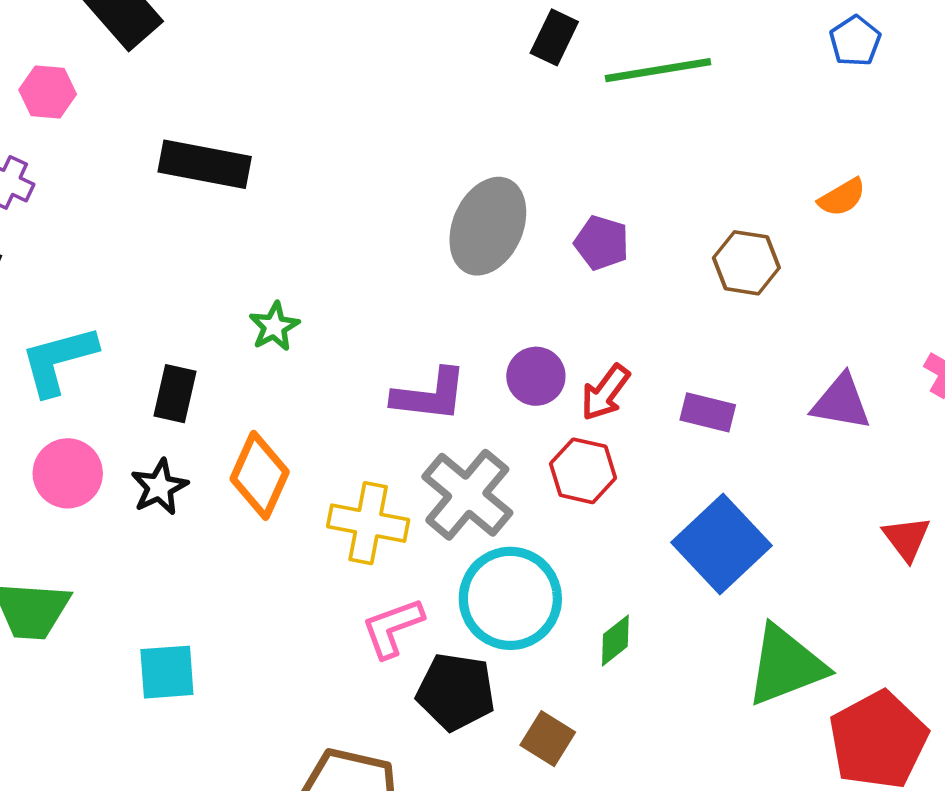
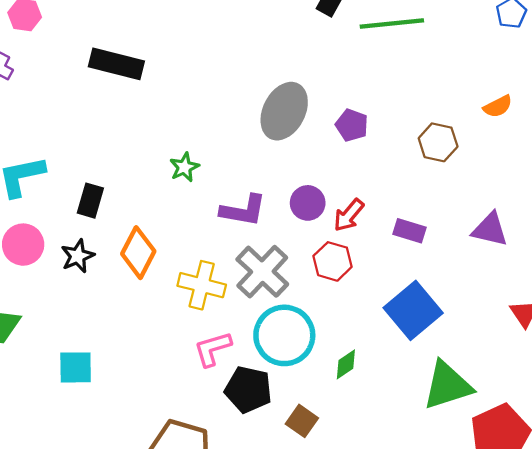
green star: (274, 327) -> (184, 167), moved

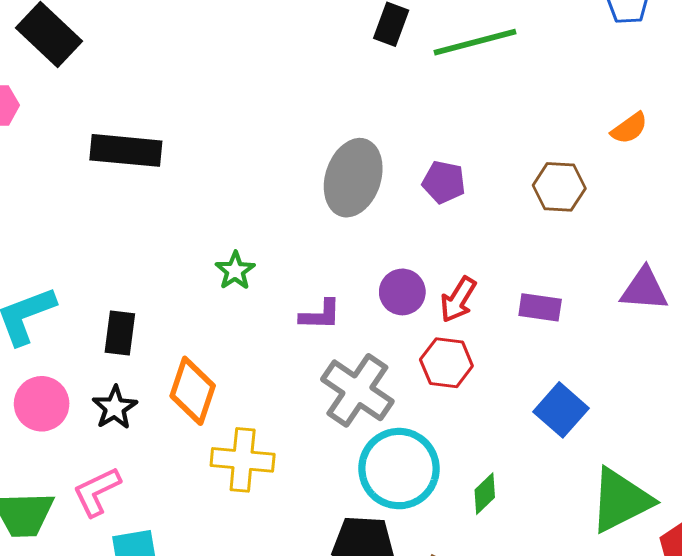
purple L-shape: (243, 210) -> (320, 315), size x0.7
yellow cross: (202, 285) -> (243, 460), moved
blue square: (413, 310) -> (561, 410), size x0.7
pink L-shape: (213, 349) -> (97, 492), moved

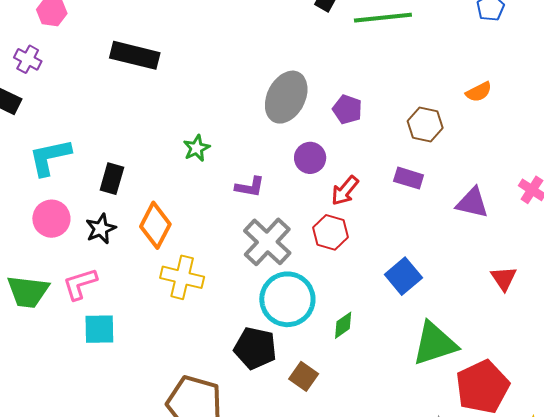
purple circle: (402, 292) -> (310, 158), moved
purple rectangle: (540, 307) -> (409, 178), moved

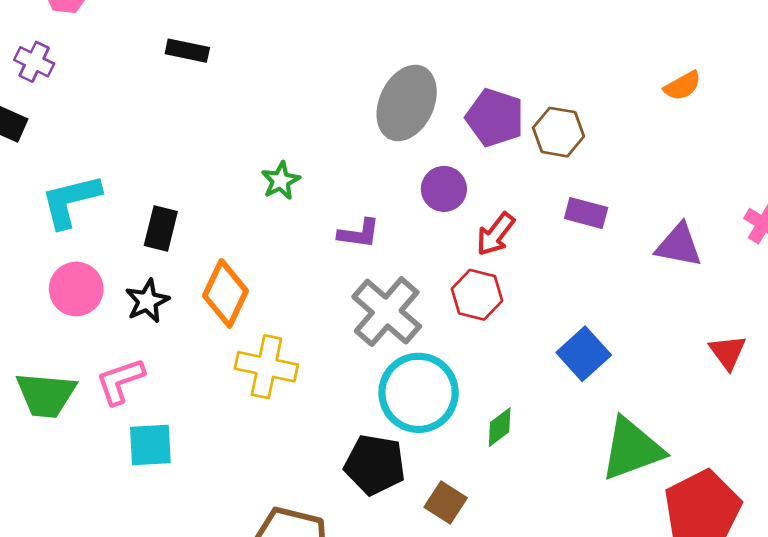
black rectangle: (135, 55) -> (187, 51), size x0.6
purple pentagon: (347, 109) -> (495, 118), size x1.4
brown hexagon: (425, 125) -> (559, 132), moved

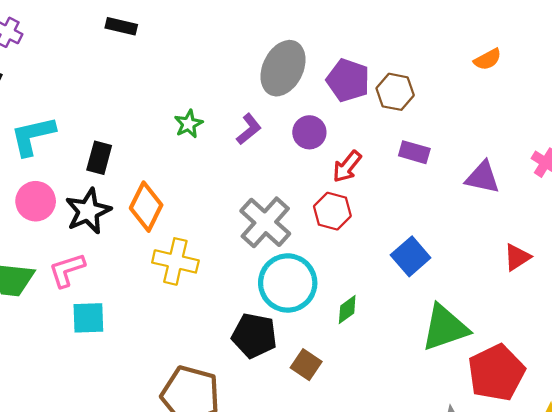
purple L-shape: (359, 233) -> (249, 129), moved, turned -48
black star: (147, 301) -> (88, 211), size x1.4
red triangle: (728, 352) -> (517, 257), turned 32

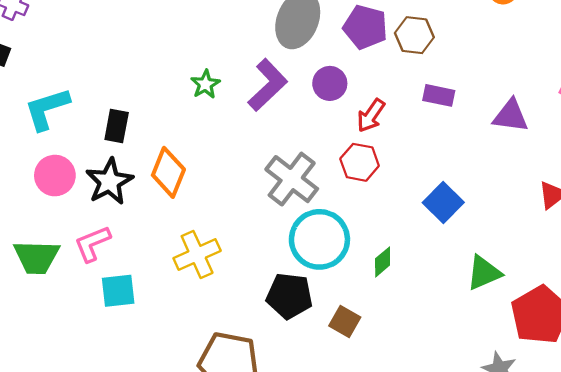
purple L-shape: (249, 129) -> (268, 85), size x1.6
yellow cross: (175, 261) -> (197, 254), moved, turned -33
green triangle: (445, 328) -> (484, 273), size x0.7

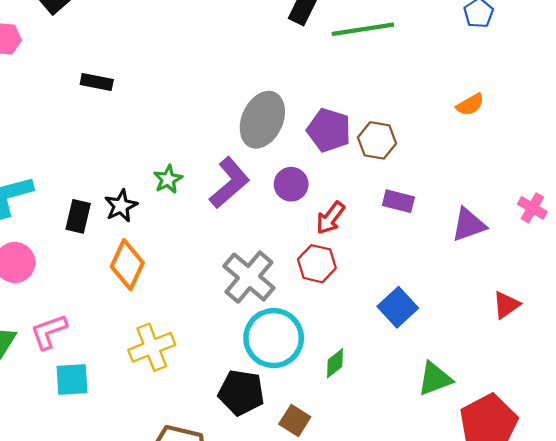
purple triangle: (511, 116) -> (469, 225), turned -30
black star: (109, 182) -> (121, 206), moved, size x0.7

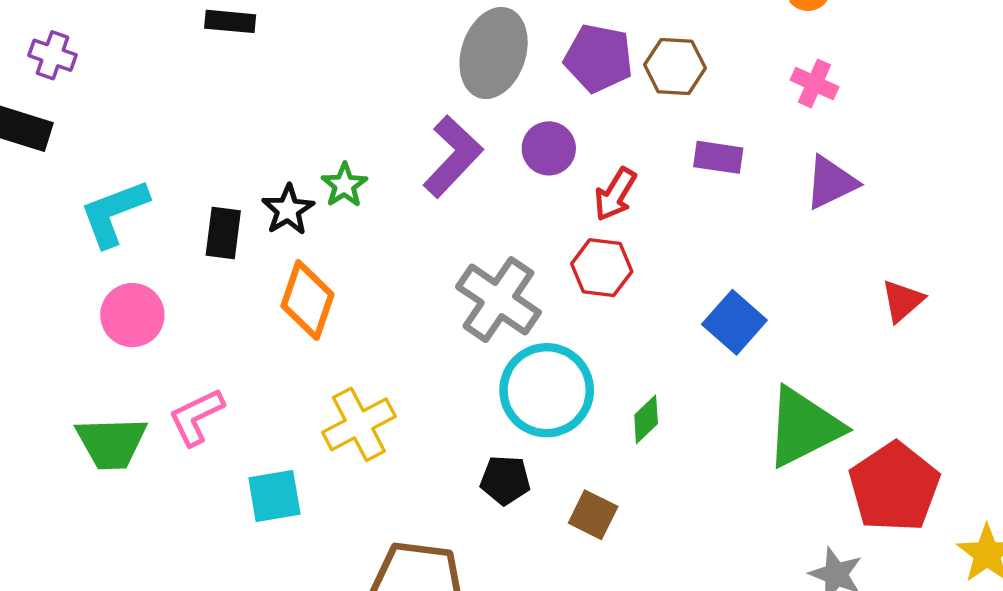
green star: (168, 179) -> (344, 185), moved
pink cross: (532, 208) -> (814, 83), moved
cyan square: (72, 379) -> (274, 496), moved
green triangle: (435, 379) -> (804, 427), size x1.5
black pentagon: (241, 392) -> (505, 480), size x0.7

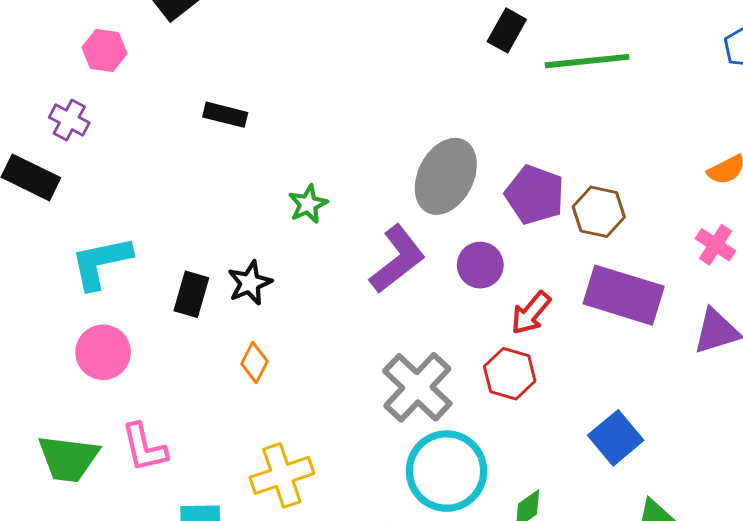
purple rectangle: (718, 157) -> (624, 295), size x1.8
green star: (344, 185) -> (308, 204), moved
orange diamond: (307, 300) -> (254, 363), size x0.6
pink L-shape: (196, 417) -> (144, 448), turned -86

